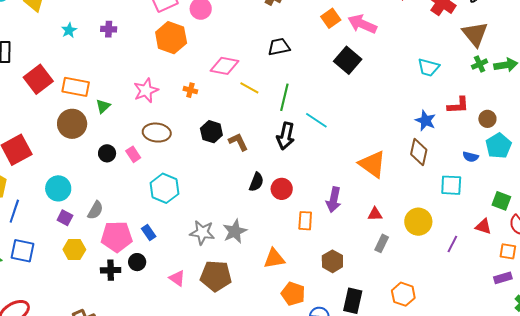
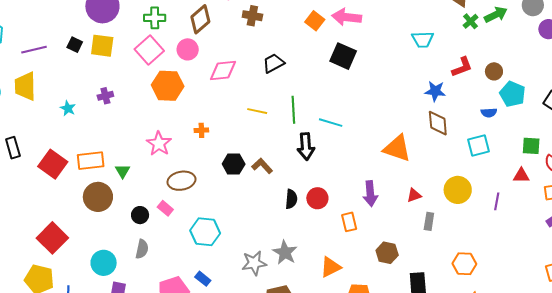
pink diamond: (224, 66) -> (223, 71), moved
gray semicircle: (95, 210) -> (142, 249), moved

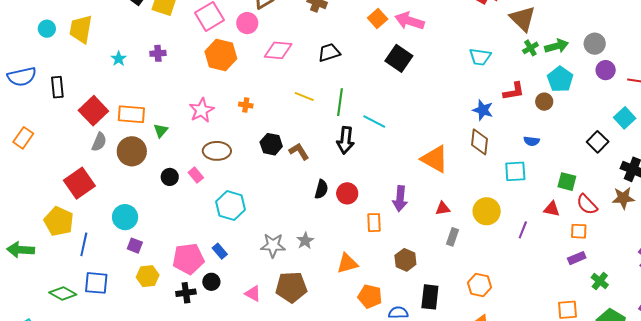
cyan pentagon: (512, 94) -> (560, 79), moved
gray semicircle: (142, 249) -> (99, 142), moved
gray star: (285, 253) -> (305, 241), size x0.7

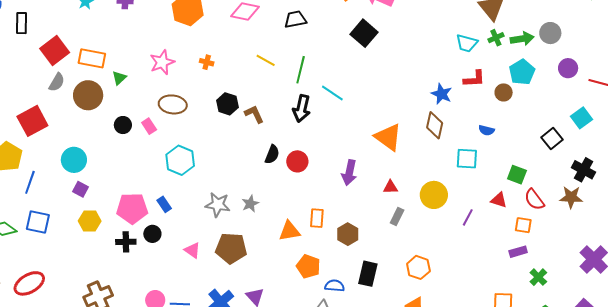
gray circle: (595, 44) -> (550, 33), moved
cyan trapezoid: (480, 57) -> (467, 43), moved
orange rectangle: (374, 223) -> (317, 218), moved

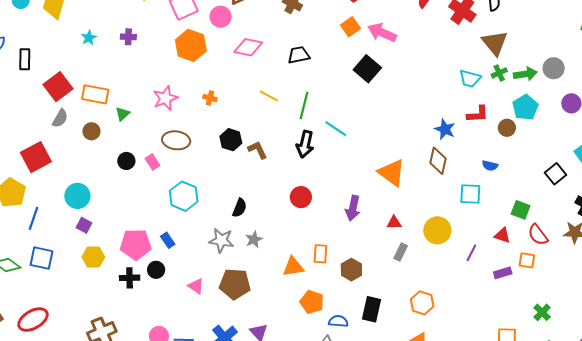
brown circle: (88, 95) -> (91, 131), size x0.6
black semicircle: (272, 154) -> (240, 208), moved
purple rectangle: (518, 252) -> (503, 273), moved

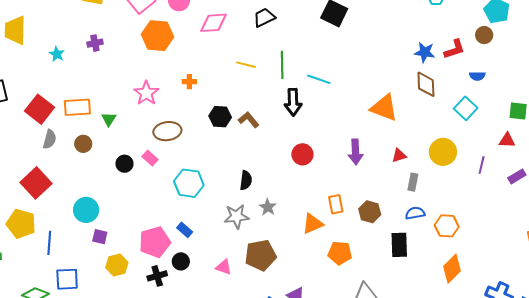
red L-shape: (478, 114) -> (454, 49), moved
cyan square: (470, 194) -> (466, 108), turned -35
blue semicircle: (338, 321) -> (415, 213), moved

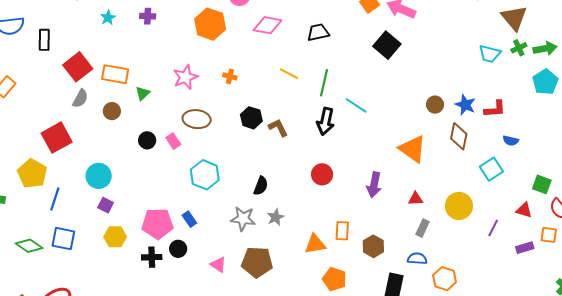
brown circle: (484, 35) -> (435, 105), moved

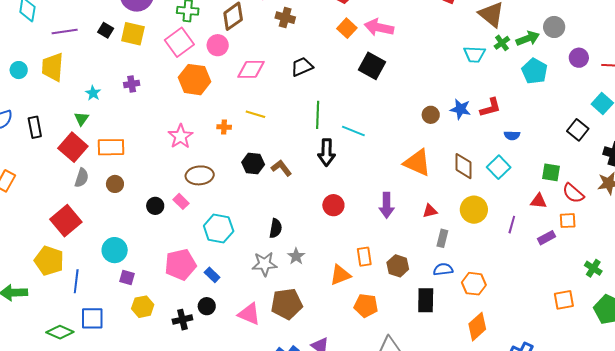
yellow line: (289, 74) -> (255, 114), moved
green triangle: (143, 93) -> (81, 119), moved
brown diamond: (459, 136) -> (464, 166), moved
pink pentagon: (157, 224) -> (180, 265), moved
pink triangle: (218, 265) -> (249, 314), size x1.4

